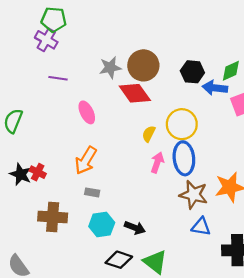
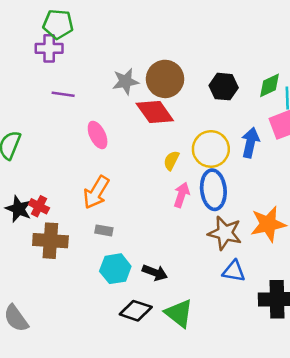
purple cross: (46, 40) -> (49, 48), turned -30
blue arrow: (215, 88) -> (250, 143), moved, turned 95
brown cross: (53, 217) -> (50, 241), moved

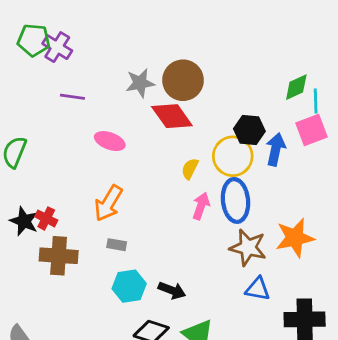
green pentagon: (58, 24) -> (34, 40), moved
purple cross: (49, 48) -> (57, 47), turned 32
black hexagon: (224, 87) -> (249, 130), moved
pink ellipse: (98, 135) -> (110, 141), turned -44

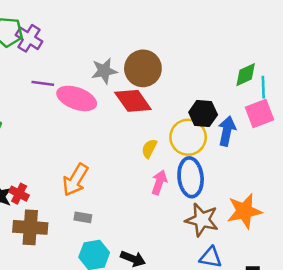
pink ellipse: (110, 141) -> (77, 98), moved, size x1.4

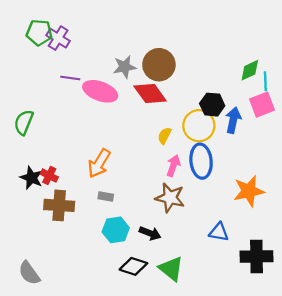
brown star: (202, 220) -> (170, 198), moved

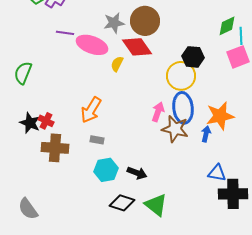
blue arrow: (233, 120) -> (206, 134), moved, size x0.7
yellow semicircle: (164, 136) -> (117, 64), moved
orange star: (249, 191) -> (220, 116), moved
brown star: (170, 198) -> (175, 129), moved
blue triangle: (219, 232) -> (217, 173), moved

